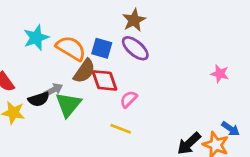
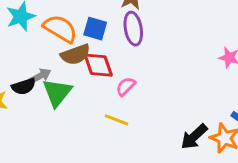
purple ellipse: (135, 48) -> (133, 29), turned 40
brown semicircle: (84, 71) -> (75, 54), turned 35

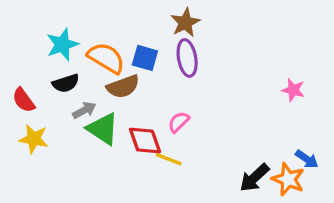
red diamond: (98, 65) -> (145, 141), moved
black semicircle: (24, 86) -> (66, 83), moved
green triangle: (57, 93) -> (103, 129), turned -36

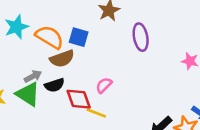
purple ellipse: (187, 58) -> (141, 37), moved
black semicircle: (66, 83) -> (54, 85), moved
green triangle: (103, 129) -> (28, 94), moved

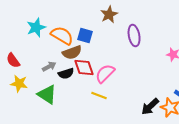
pink semicircle: (104, 85) -> (105, 74), size x1.5
green triangle: (28, 94) -> (47, 94), moved
red diamond: (79, 99) -> (84, 68), moved

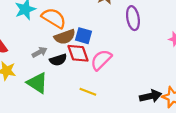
blue square: (85, 36) -> (83, 36), moved
yellow line: (99, 96) -> (88, 92), moved
black arrow: (150, 106) -> (151, 96), turned -150

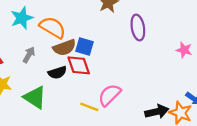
gray arrow: (40, 52) -> (29, 55), moved, turned -32
pink semicircle: (101, 60) -> (109, 95), moved

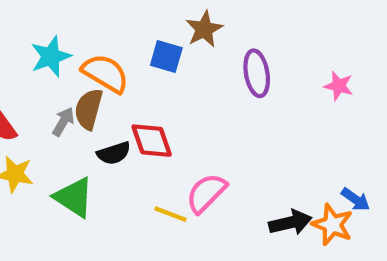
blue square: (85, 46) -> (166, 56), moved
brown semicircle: (64, 48) -> (89, 109), moved, turned 125
pink star: (184, 50) -> (339, 86), moved

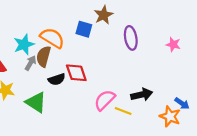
cyan star: (51, 56) -> (24, 44), moved
yellow line: (171, 214) -> (123, 111), moved
black arrow: (290, 223) -> (142, 95), moved

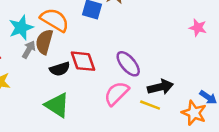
purple ellipse: (131, 38) -> (128, 64), moved, turned -30
green triangle: (36, 102) -> (57, 105), moved
yellow line: (123, 111) -> (150, 105), moved

